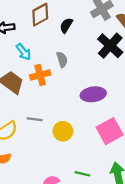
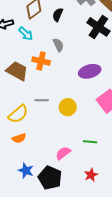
cyan arrow: (23, 52) -> (26, 34), moved
orange cross: (40, 75) -> (41, 61), turned 36

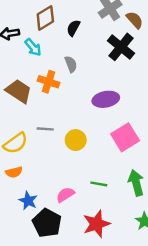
blue star: (26, 171) -> (28, 201), moved
red star: (91, 175) -> (96, 224), size x1.6

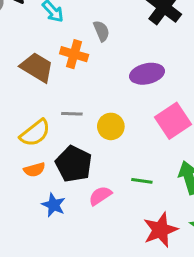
black pentagon: (47, 223) -> (74, 164), moved
red star: (96, 224) -> (160, 230), moved

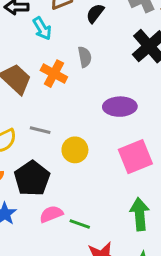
green line: (142, 181) -> (80, 224), moved

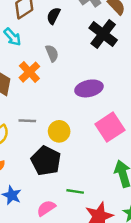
orange cross: (54, 74) -> (29, 72), turned 30
black pentagon: (32, 178) -> (46, 161), moved
pink semicircle: (51, 214) -> (46, 208), moved

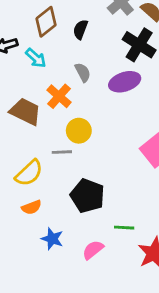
purple ellipse: (89, 88) -> (125, 82), moved
yellow circle: (59, 131) -> (79, 131), moved

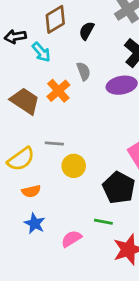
yellow circle: (79, 131) -> (74, 166), moved
black pentagon: (87, 196) -> (119, 188), moved
orange semicircle: (31, 207) -> (31, 191), moved

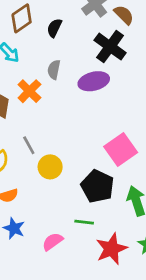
gray semicircle: (84, 71) -> (54, 70), turned -144
gray line: (54, 143) -> (29, 145), turned 60

